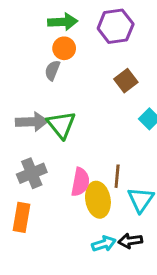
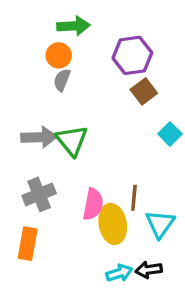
purple hexagon: (116, 26) -> (132, 55), moved
orange circle: (64, 48) -> (59, 55), moved

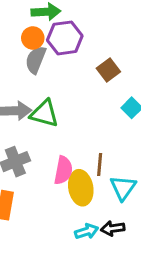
purple hexagon: (132, 55) -> (65, 38), moved
gray semicircle: (62, 80) -> (36, 60), size x1.4
green triangle: (72, 140) -> (44, 114), turned -36

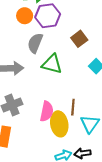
gray semicircle: (36, 60) -> (35, 43), moved
green triangle: (44, 114) -> (52, 64), moved

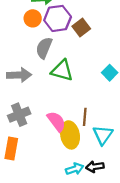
brown square: (79, 39) -> (81, 27), moved
pink semicircle: (47, 111) -> (56, 121), turned -48

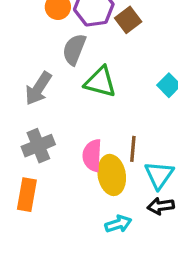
gray arrow: (19, 75) -> (38, 88), turned 125
pink semicircle: (56, 121) -> (92, 155), turned -140
black arrow: (95, 167) -> (161, 206), moved

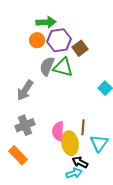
green triangle: (100, 82) -> (63, 67), moved
orange rectangle: (27, 195) -> (18, 155), turned -54
black arrow: (161, 206) -> (80, 162), moved, turned 35

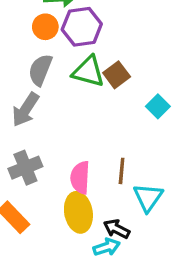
brown square: (80, 48) -> (117, 75), moved
gray semicircle: (47, 66) -> (40, 70), moved
yellow ellipse: (70, 143) -> (78, 212), moved

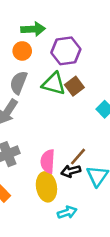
purple hexagon: (82, 27) -> (66, 51), moved
brown line: (122, 171) -> (78, 157), turned 36
black arrow: (117, 229) -> (71, 171), moved, turned -42

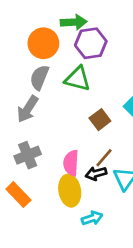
green arrow: (33, 29) -> (74, 22), moved
orange circle: (22, 51) -> (43, 43), size x1.5
brown square: (74, 86) -> (100, 120), moved

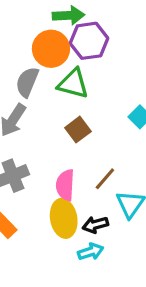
orange circle: (43, 43) -> (51, 49), moved
brown square: (100, 120) -> (78, 130), moved
black arrow: (96, 173) -> (95, 225), moved

